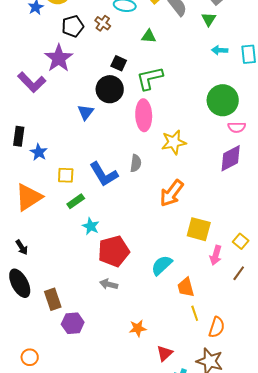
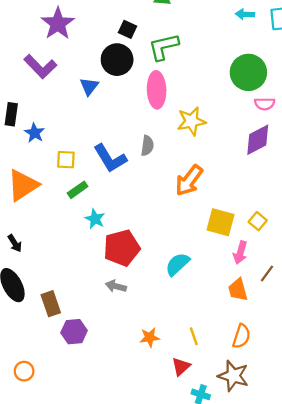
purple L-shape: (32, 82) -> (40, 67), moved
yellow square: (241, 241) -> (258, 221), moved
orange trapezoid: (186, 287) -> (238, 290), moved
yellow line: (195, 313) -> (194, 336), moved

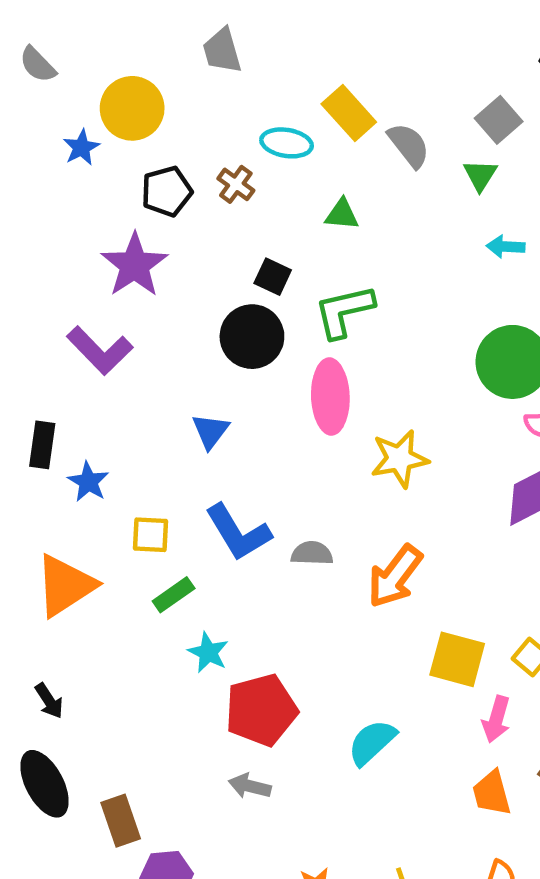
blue triangle: (89, 86) -> (210, 431), moved
gray semicircle: (147, 146) -> (312, 553), moved, turned -96

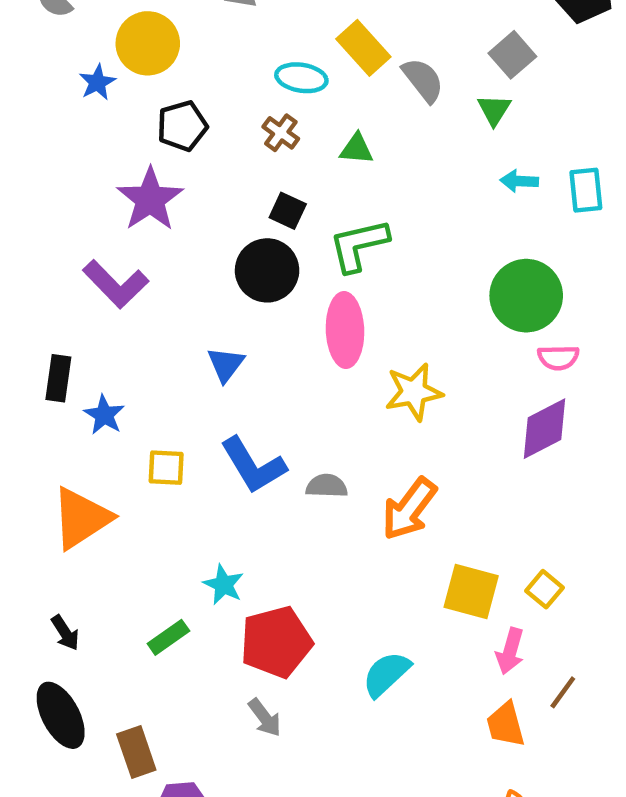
brown cross: (236, 184) -> (281, 133), moved
green rectangle: (174, 595) -> (168, 637), moved
gray arrow: (250, 786) -> (265, 718), turned -141

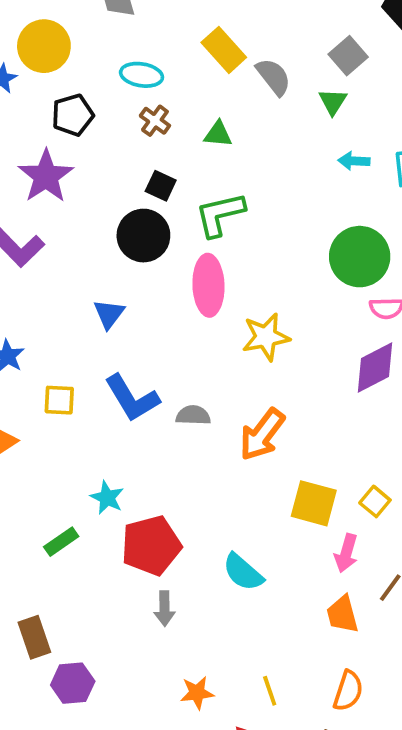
cyan ellipse: (301, 78) -> (142, 75), moved
cyan semicircle: (386, 674) -> (243, 572), turned -96
gray arrow: (265, 718) -> (164, 609), moved, turned 36

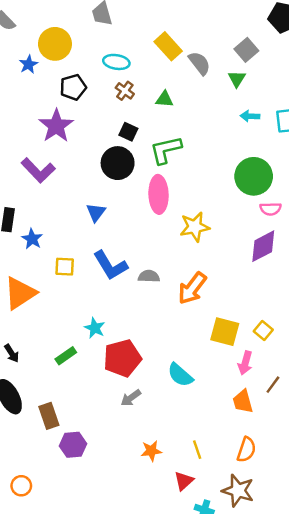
gray arrow: (164, 609) -> (131, 398), turned 55

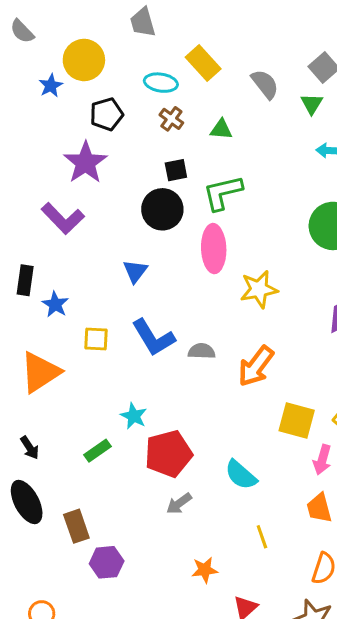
yellow rectangle: (168, 46) -> (203, 63), moved
black square: (128, 132) -> (176, 170), turned -36
yellow line: (197, 450) -> (262, 537), moved

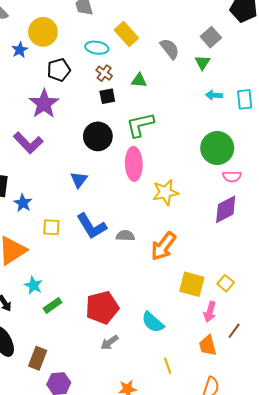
black square: (176, 170) -> (107, 96), moved
cyan star: (134, 416) -> (33, 285), moved
brown rectangle: (76, 526) -> (38, 358), turned 40

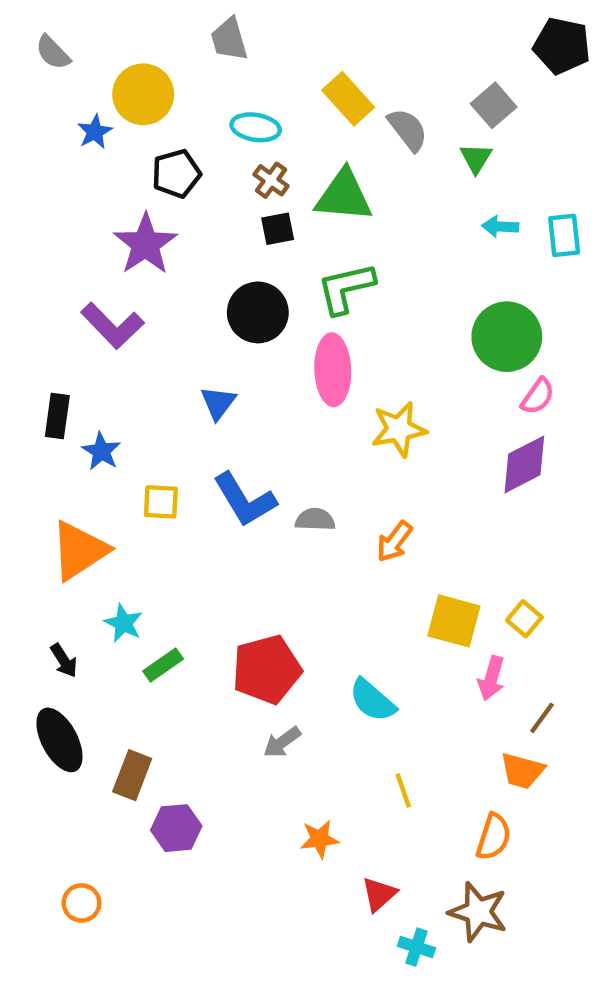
yellow rectangle: (126, 34) -> (348, 99), moved
green triangle: (139, 80) -> (344, 196), size x1.8
pink semicircle: (232, 177) -> (538, 396), turned -54
orange arrow: (163, 246) -> (394, 542), size x0.7
orange trapezoid: (208, 346) -> (522, 771), moved, turned -60

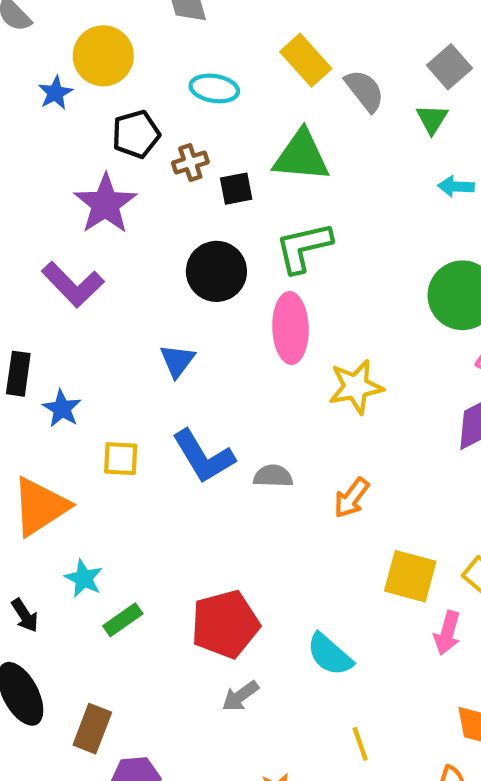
brown cross: (271, 180) -> (190, 163), moved, turned 36

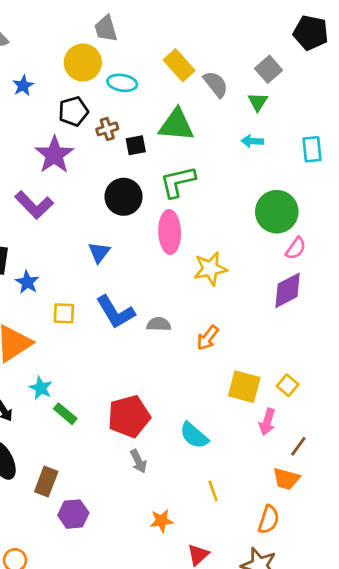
yellow circle: (103, 56) -> (83, 63), moved
cyan arrow: (456, 186) -> (252, 141), moved
green rectangle: (123, 620) -> (65, 414), turned 75
gray arrow: (240, 696) -> (138, 461), turned -80

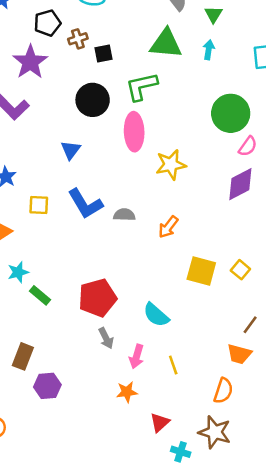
green triangle: (176, 125) -> (166, 44), moved
cyan arrow: (252, 141) -> (209, 50), turned 96
cyan star: (41, 388) -> (18, 272), turned 30
pink arrow: (267, 422) -> (137, 356), moved

